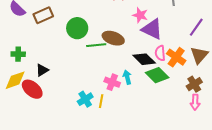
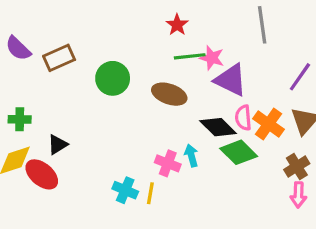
green line: (96, 45) -> (190, 56), moved
cyan cross: (85, 99) -> (125, 190), turned -35

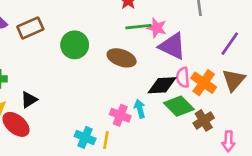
black diamond: (218, 127) -> (162, 85), turned -48
brown cross: (297, 167) -> (204, 120), moved

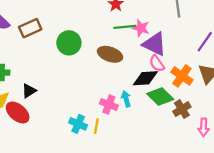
pink semicircle: (183, 77) -> (157, 63), moved, turned -30

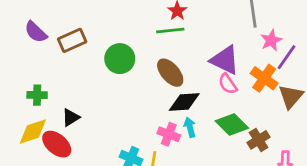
green line: (125, 27) -> (170, 31), moved
pink star: (141, 28) -> (271, 40), moved, turned 30
brown ellipse: (110, 54) -> (170, 73), turned 30
orange cross: (182, 76) -> (264, 78), moved
black diamond: (145, 78) -> (184, 102), moved

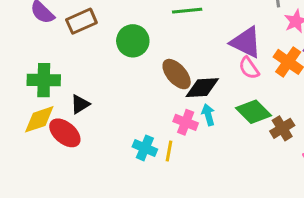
brown ellipse: (170, 73) -> (177, 74), moved
green cross: (37, 95) -> (44, 80), size x1.5

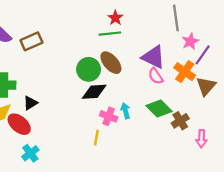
green circle: (133, 41) -> (89, 69), moved
brown ellipse: (177, 74) -> (111, 63), moved
black diamond: (202, 88) -> (94, 92), moved
cyan cross: (145, 148) -> (30, 153), moved, turned 30

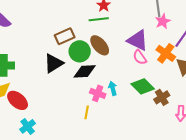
brown rectangle: (31, 41) -> (65, 36), moved
pink star: (190, 41) -> (163, 21), moved
black triangle: (30, 103) -> (54, 63), moved, size x1.5

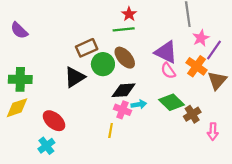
pink star: (163, 21) -> (201, 38), moved
black diamond: (85, 71) -> (124, 90), moved
cyan arrow: (113, 88) -> (139, 104), turned 96
red ellipse: (18, 100) -> (54, 121), moved

